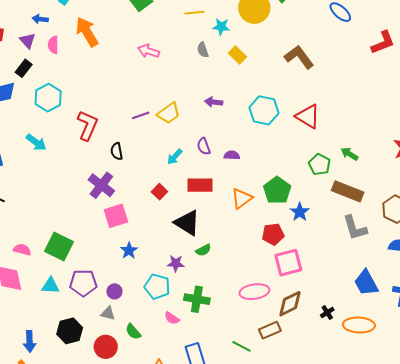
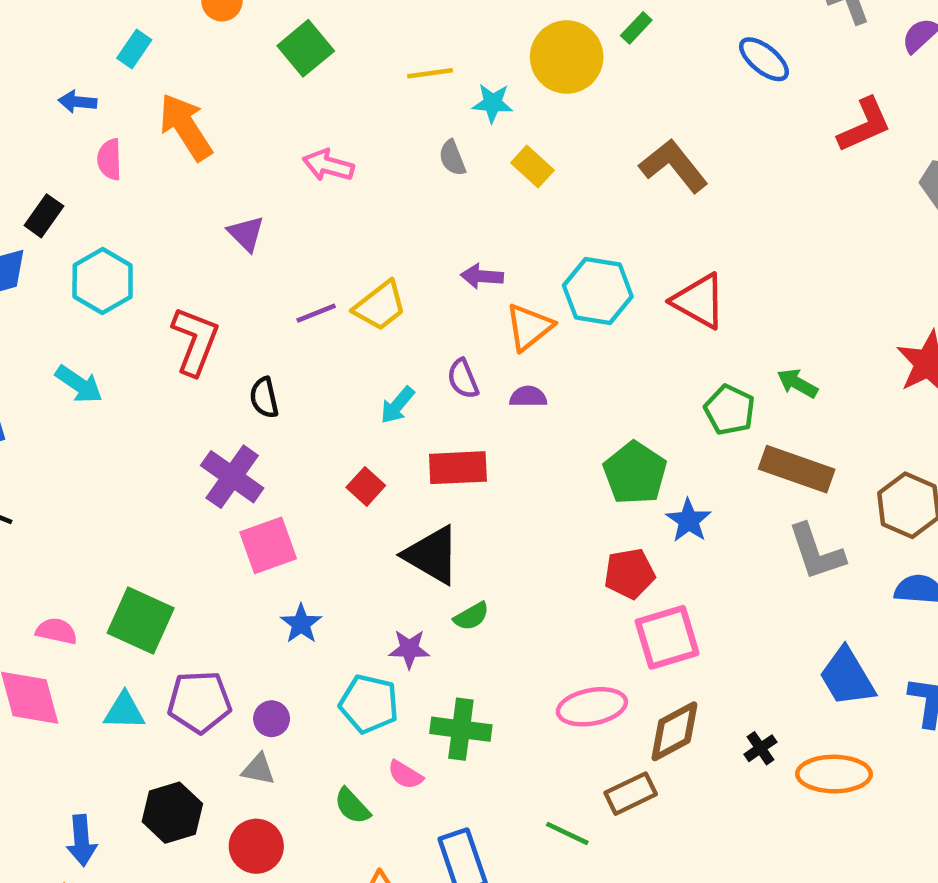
purple triangle: (28, 41) -> (246, 234), moved
orange triangle: (242, 198) -> (529, 327), moved
green semicircle: (133, 332) -> (352, 806), moved

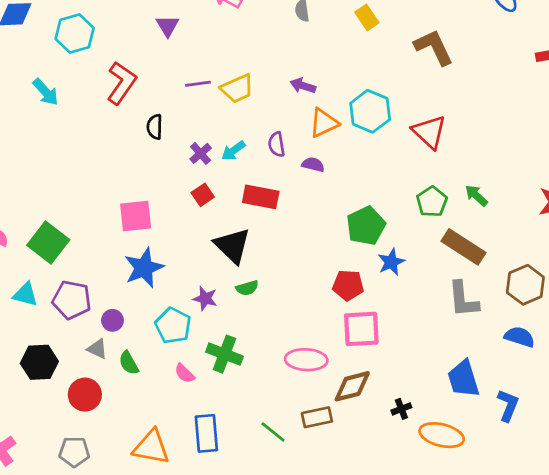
yellow rectangle: (532, 167) -> (367, 17), moved
purple cross: (232, 477) -> (201, 153), moved, size x0.6
blue star: (301, 624) -> (144, 268), size x1.6
green semicircle: (352, 806) -> (129, 363), moved

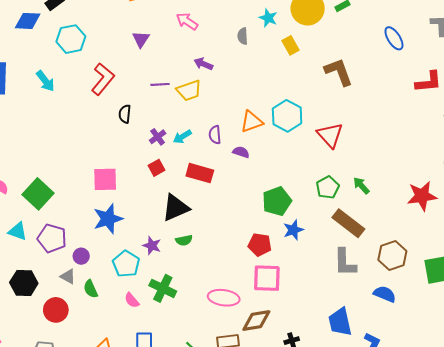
purple arrow: (303, 86) -> (203, 64), moved
black triangle: (232, 246) -> (176, 208), turned 48

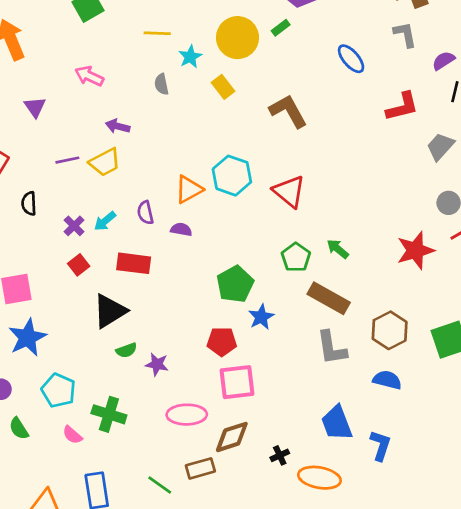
cyan star: (268, 18) -> (190, 57), turned 30
purple star: (152, 246) -> (157, 364), moved

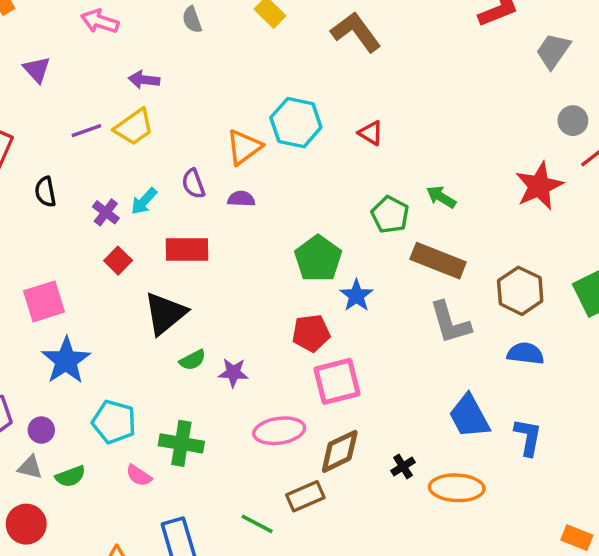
red triangle: (289, 191) -> (371, 133), size x0.6
green semicircle: (19, 428) -> (70, 476), turned -70

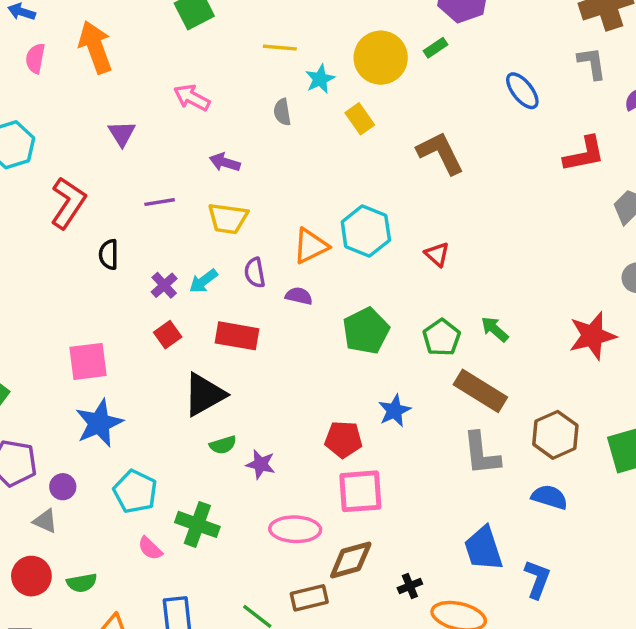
yellow trapezoid: (134, 127) -> (228, 218), moved, turned 33
green pentagon: (318, 259) -> (366, 331), moved
green semicircle: (70, 476) -> (82, 583), moved

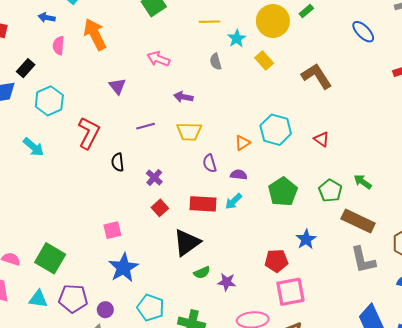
orange triangle: (311, 246) -> (243, 143), size x0.7
cyan arrow: (203, 281) -> (234, 201), moved
pink square: (88, 361) -> (112, 230), size x0.7

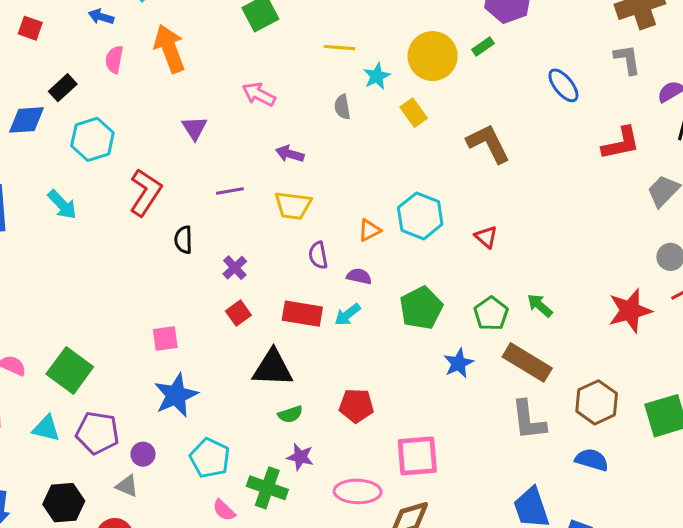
blue star: (306, 239) -> (459, 363), moved
black triangle: (187, 243) -> (273, 368), turned 32
red pentagon: (276, 261) -> (356, 406), moved
purple star: (227, 282) -> (300, 457), moved

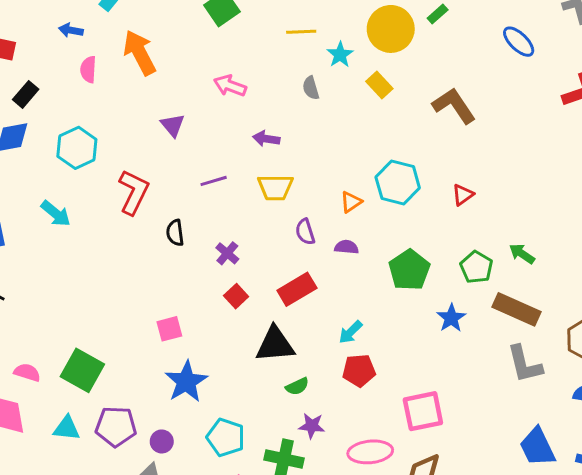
black rectangle: (63, 88) -> (26, 94), moved
red triangle: (486, 237) -> (463, 195), turned 50
red rectangle: (302, 314) -> (297, 289), turned -33
cyan arrow: (347, 315) -> (351, 332), moved

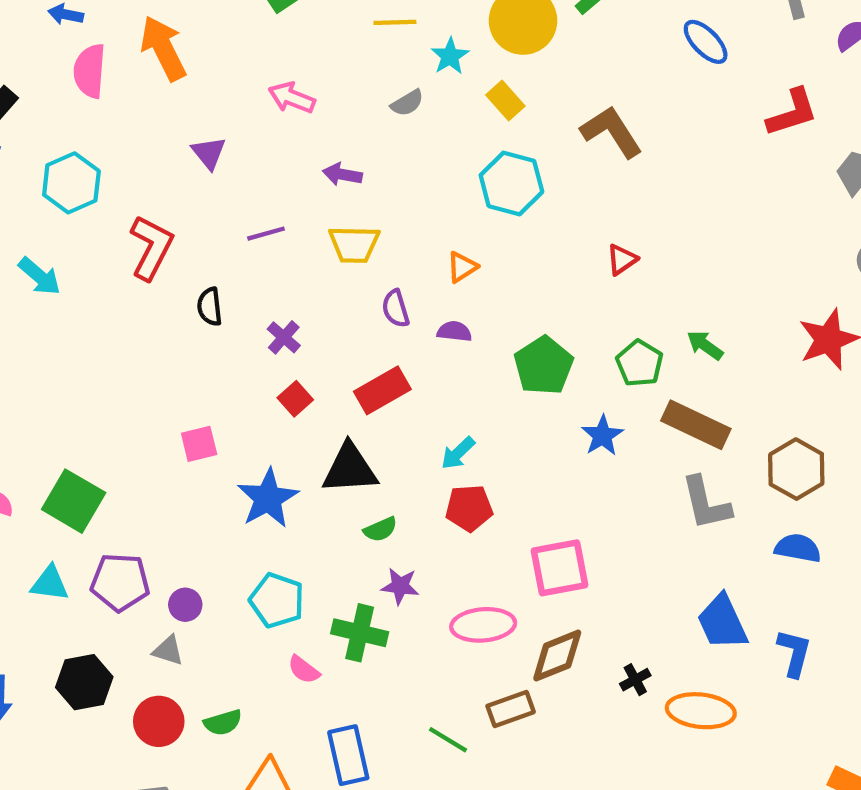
pink semicircle: (88, 69) -> (90, 71), size x1.4
gray semicircle: (311, 88) -> (407, 103), turned -105
cyan hexagon: (398, 183) -> (511, 183), moved
blue star: (186, 382) -> (268, 498), moved

